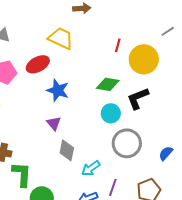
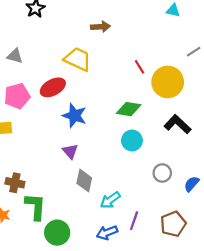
red line: (118, 45) -> (140, 67), turned -48
black L-shape: (138, 98) -> (177, 124), moved, turned 65
gray circle: (127, 143) -> (162, 173), moved, size x0.6

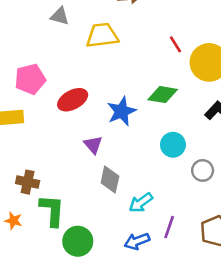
gray triangle: (15, 56) -> (60, 16), moved
yellow trapezoid: (78, 59) -> (102, 35), turned -32
red ellipse: (53, 87) -> (73, 100), moved
blue star: (74, 116) -> (121, 111), moved, turned 30
cyan circle: (132, 140) -> (173, 145), moved

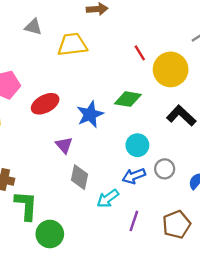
blue arrow: (137, 241) -> (134, 176), moved

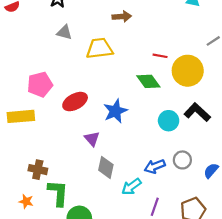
red line: (140, 53) -> (160, 56), turned -48
green diamond: (128, 99) -> (148, 81), moved, turned 45
cyan circle: (137, 145) -> (169, 121), moved

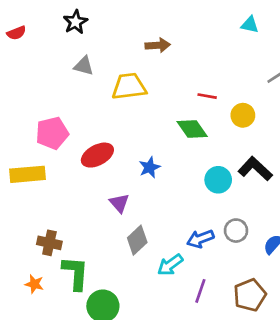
yellow circle: (188, 71) -> (243, 115), size x0.6
blue star: (115, 111) -> (150, 167), size x0.7
gray diamond: (106, 167) -> (137, 240), turned 35

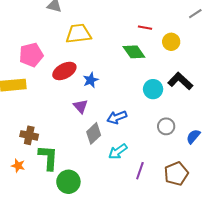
yellow trapezoid: (129, 86) -> (79, 34), moved
blue star: (150, 167) -> (91, 80), moved
blue arrow: (200, 239) -> (117, 117), moved

